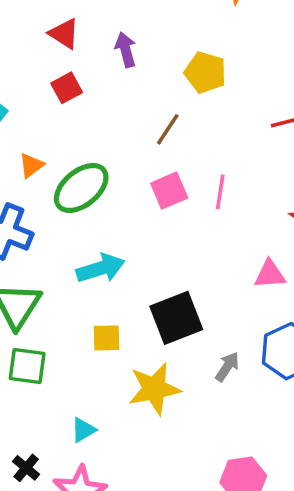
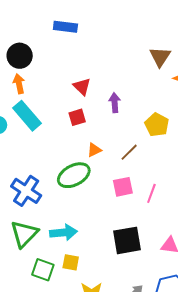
orange triangle: (31, 165) -> (94, 150), moved
cyan arrow: (101, 268) -> (63, 233), moved
black square: (176, 318) -> (127, 240), moved
green square: (27, 366) -> (43, 270), moved

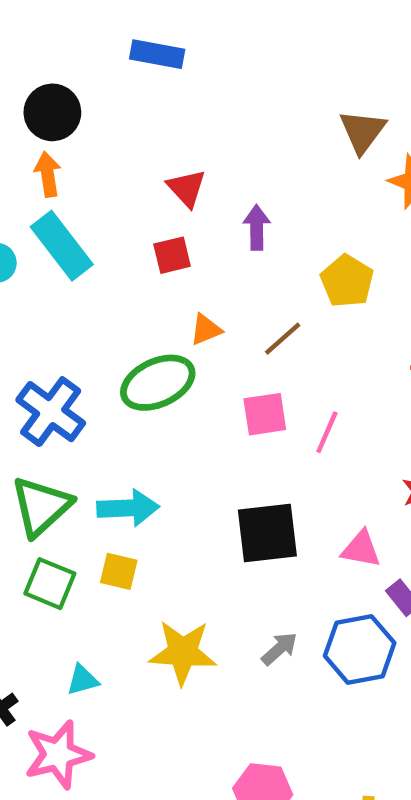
yellow square: (71, 262) -> (119, 571), moved
green square: (43, 270) -> (50, 584), moved

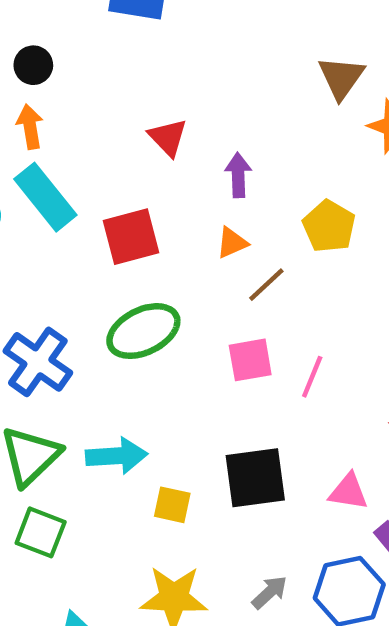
black circle: (52, 112) -> (33, 65), size x0.7
red square: (172, 255) -> (131, 237), moved, size x1.5
orange triangle: (206, 329) -> (232, 243), moved
yellow square: (119, 571) -> (172, 505), moved

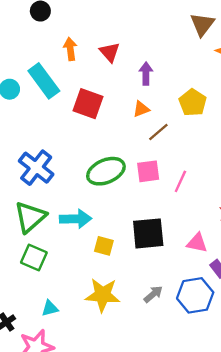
orange arrow: (30, 127) -> (70, 49), moved
red square: (131, 237) -> (88, 104), turned 32
green ellipse: (143, 331) -> (106, 171), moved

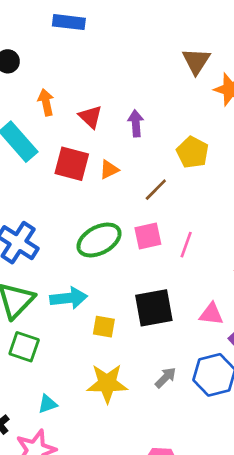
red triangle: (110, 52) -> (91, 117), moved
orange triangle: (141, 109) -> (109, 169), moved

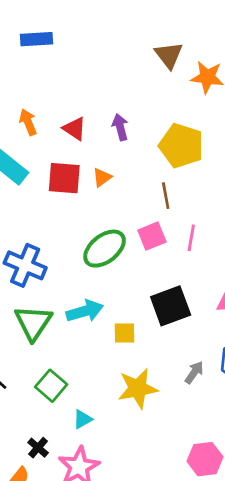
yellow pentagon: (193, 152) -> (181, 146), size x1.4
brown line: (156, 190) -> (166, 196), moved, turned -45
green square: (24, 347) -> (51, 386), moved, turned 32

